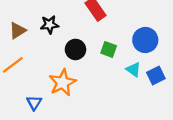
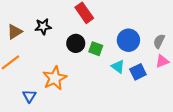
black circle: (75, 49) -> (76, 43), moved

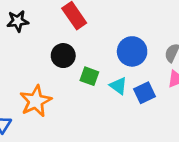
black star: (43, 27) -> (18, 21), moved
green square: (96, 49) -> (89, 76), moved

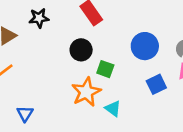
cyan triangle: (118, 86) -> (113, 109), moved
orange star: (36, 101) -> (86, 92), moved

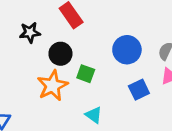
black star: (39, 18) -> (30, 32), moved
orange star: (86, 92) -> (53, 86), moved

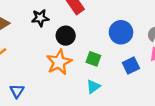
green square: (86, 74) -> (93, 59), moved
cyan triangle: (94, 115) -> (93, 87), turned 48

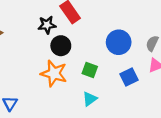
black star: (40, 18) -> (47, 25), moved
orange star: (59, 62) -> (54, 73), turned -30

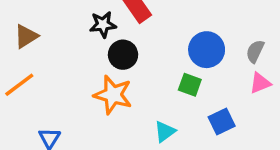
green square: (90, 70) -> (190, 85), moved
blue square: (129, 77) -> (222, 122), moved

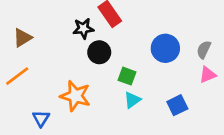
green square: (190, 85) -> (127, 76), moved
orange star: (113, 95) -> (75, 96), moved
cyan triangle: (165, 132) -> (132, 100), moved

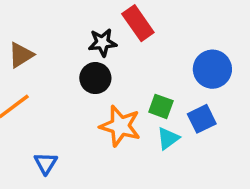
black circle: (99, 52) -> (95, 78), moved
orange star: (75, 96) -> (120, 126), moved
blue square: (177, 105) -> (202, 119), moved

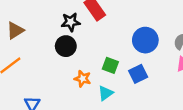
orange star: (120, 126) -> (83, 79), size x0.6
cyan triangle: (168, 138) -> (106, 93), moved

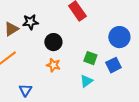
black star: (71, 22) -> (30, 22), moved
orange star: (83, 79) -> (53, 65), moved

